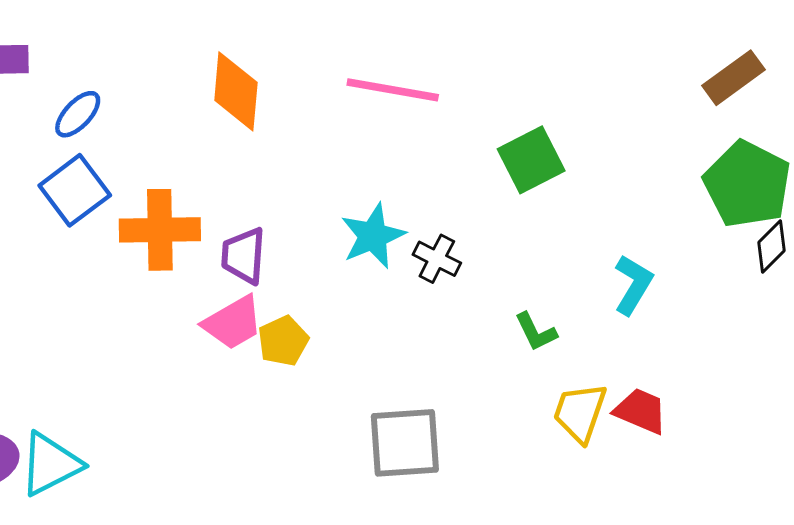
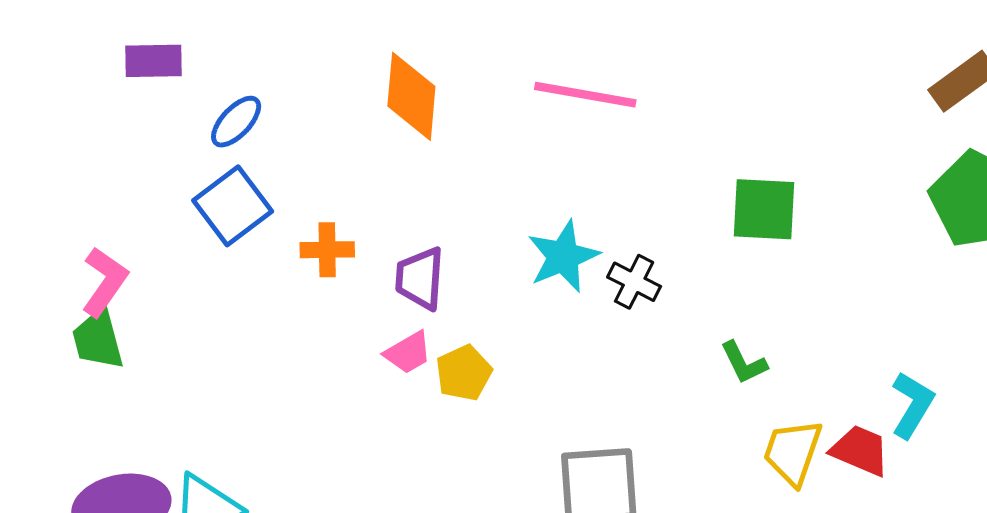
green square: (531, 160) -> (764, 209), moved, turned 30
orange cross: (160, 230) -> (327, 250), size x0.6
cyan L-shape: (633, 285) -> (912, 405), moved
pink trapezoid: (233, 323) -> (408, 353), size x0.7

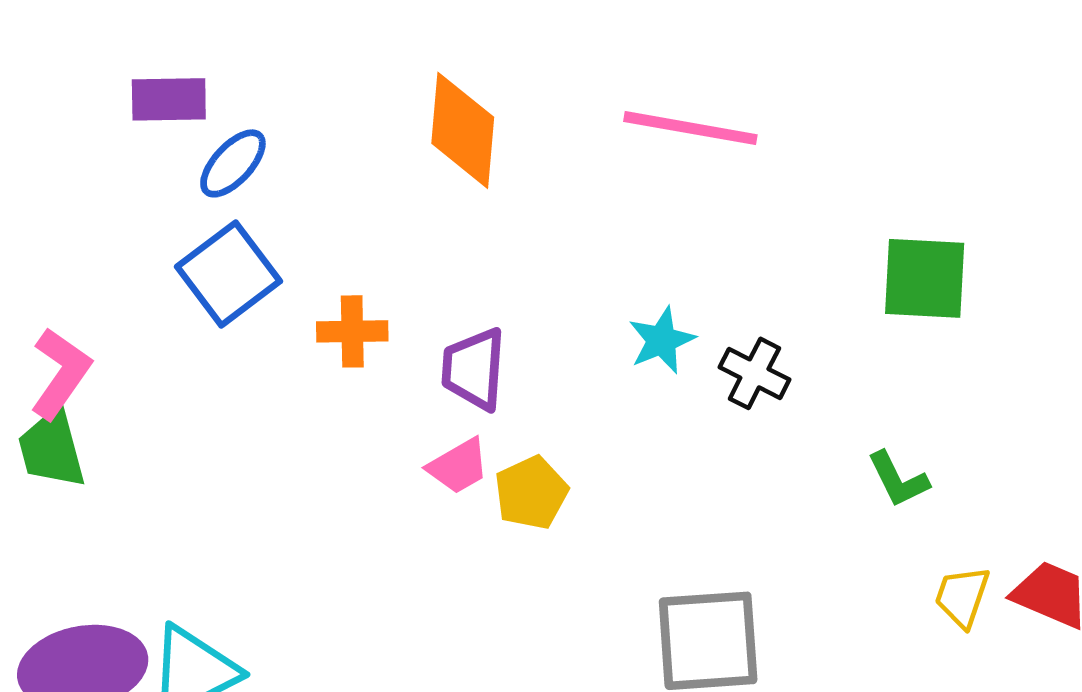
purple rectangle: (153, 61) -> (169, 99), moved
cyan star: (563, 256) -> (662, 340), size x0.7
yellow trapezoid: (793, 452) -> (962, 597), size x0.7

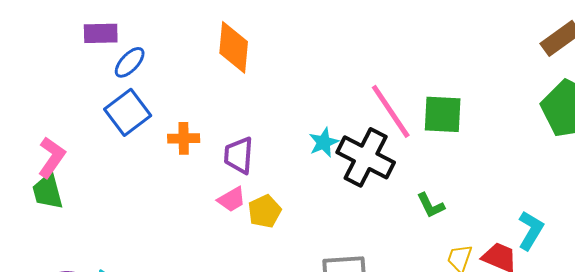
pink line: (690, 128) -> (391, 111), moved, turned 46
black cross: (754, 373) -> (366, 157), size x1.8

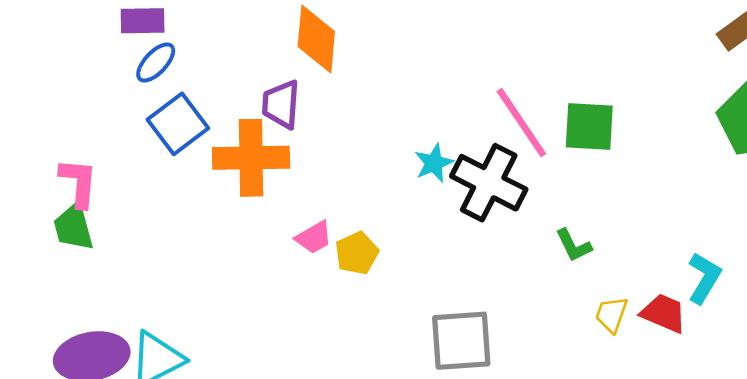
blue ellipse: (130, 62) -> (156, 63), moved
orange cross: (184, 138) -> (251, 158), size x1.8
purple trapezoid: (239, 155) -> (281, 104), moved
pink L-shape: (52, 157) -> (79, 183), turned -30

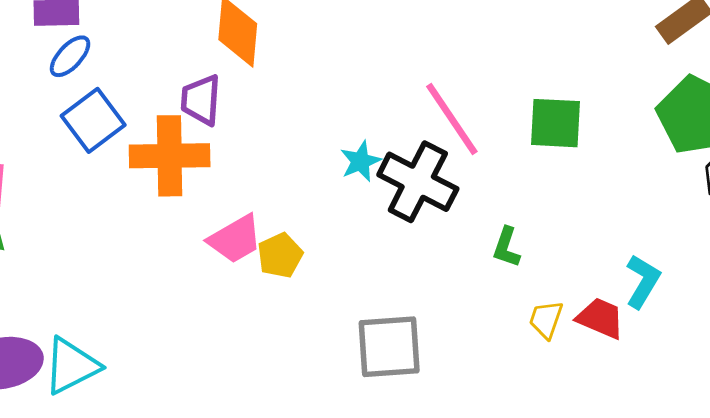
green square: (589, 126) -> (556, 123), moved
pink trapezoid: (314, 238) -> (235, 239), size x1.4
green L-shape: (574, 245) -> (506, 247), turned 45

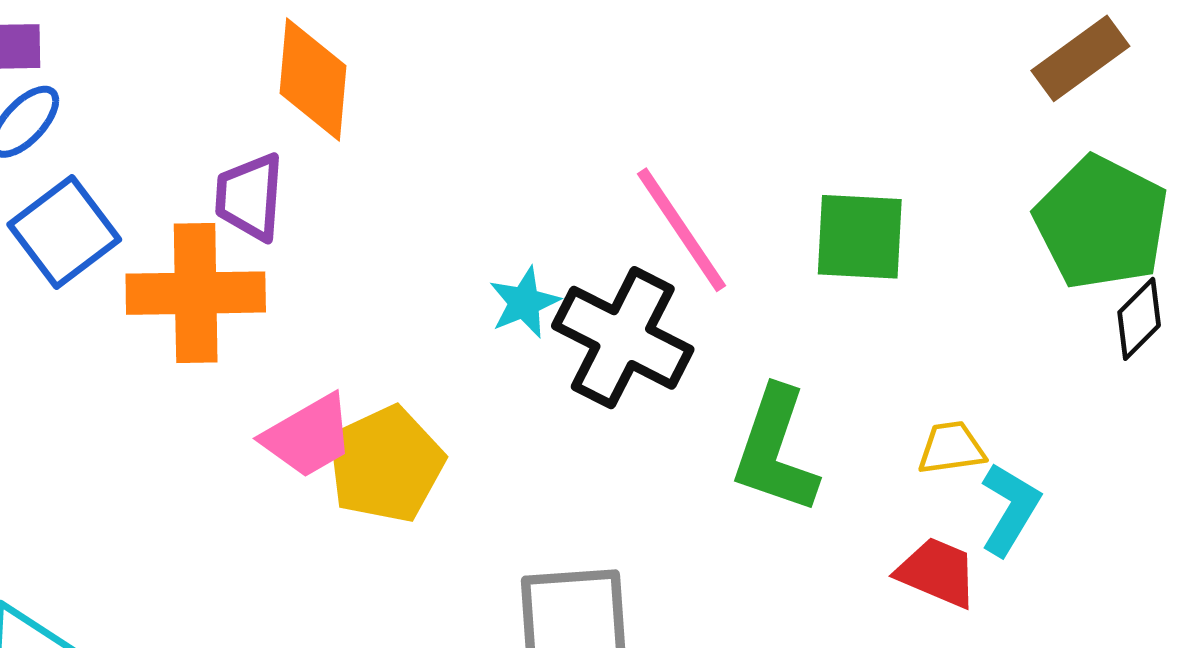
green L-shape: (506, 247) -> (775, 450), size x1.8
yellow pentagon: (280, 255) -> (386, 464), size x1.5
yellow trapezoid: (546, 319) -> (951, 448), moved, turned 63

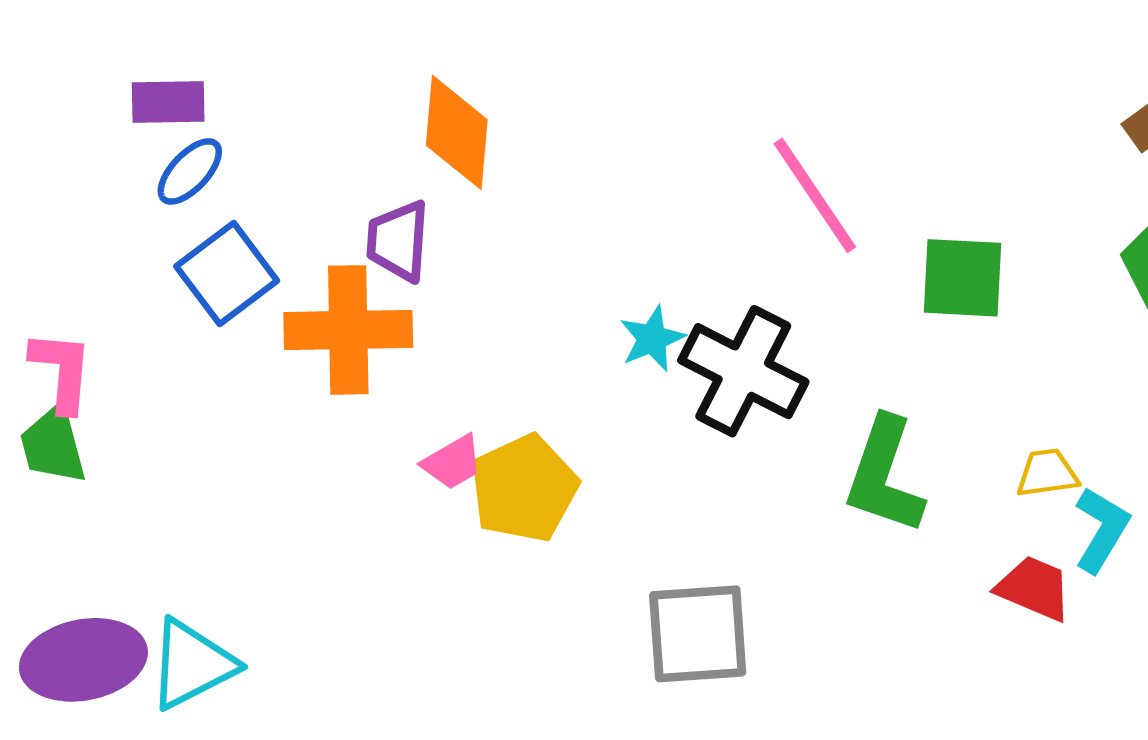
pink line: (681, 230) -> (815, 195), moved
pink trapezoid: (308, 436) -> (452, 462), size x0.7

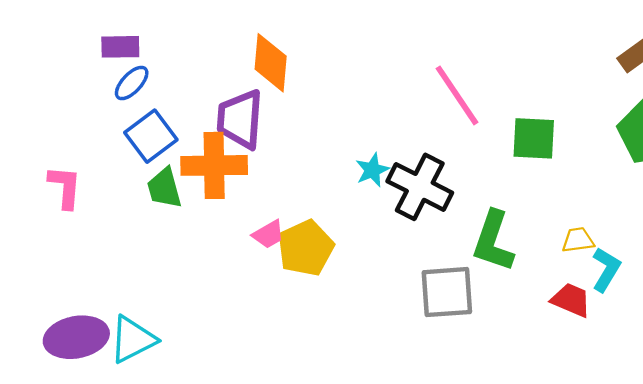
purple trapezoid: (398, 241) -> (240, 119), size x1.4
green trapezoid: (53, 445) -> (164, 188), moved
gray square: (698, 634) -> (447, 292), moved

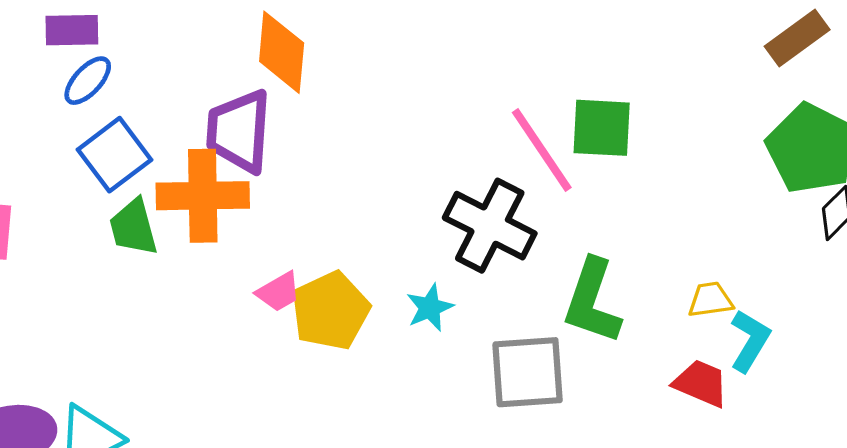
pink line: (457, 95) -> (542, 150), moved
green square: (534, 138) -> (602, 128), moved
cyan star: (372, 170) -> (430, 308), moved

